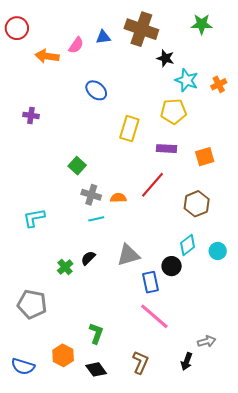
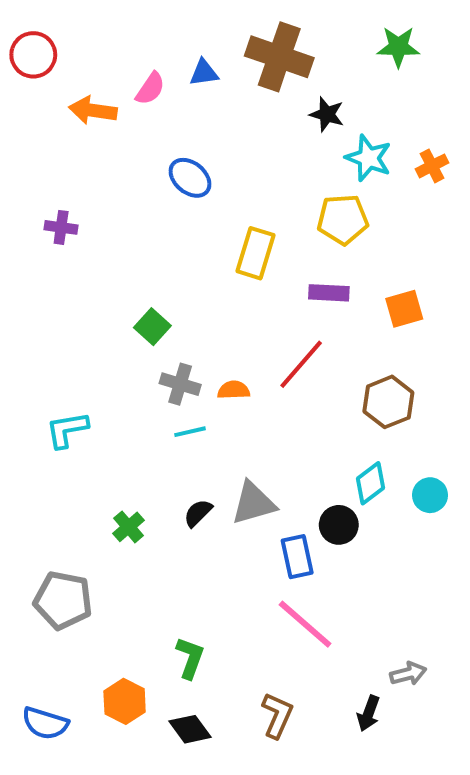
black semicircle: (88, 258) -> (198, 513), moved

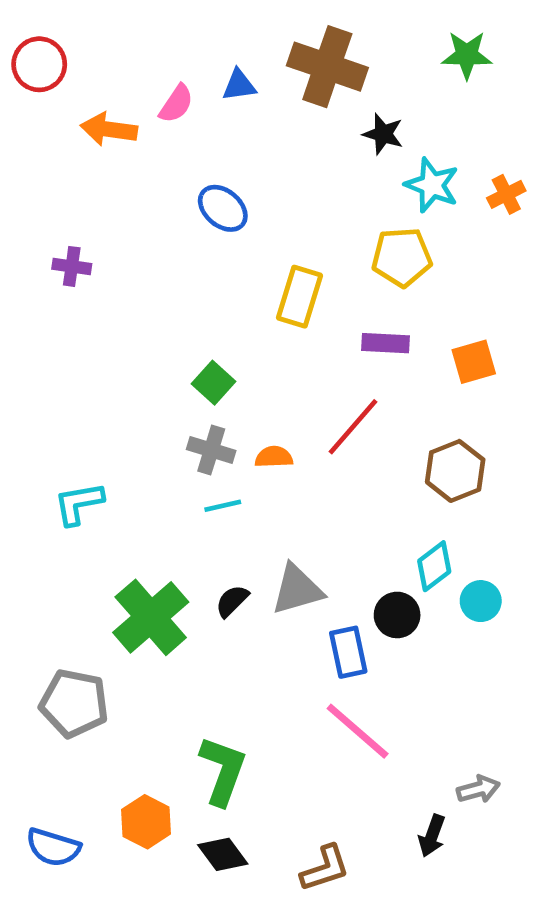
green square: (152, 327) -> (213, 383), moved
cyan circle: (430, 495) -> (481, 601), moved
green cross: (129, 527) -> (151, 617), size x2.0
green L-shape: (190, 658) -> (223, 771), size x1.4
brown L-shape: (277, 715) -> (325, 868), moved, turned 48

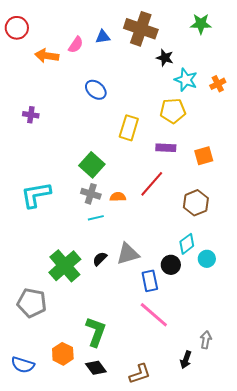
green square: (213, 383) -> (92, 165), size x1.4
cyan L-shape: (79, 503) -> (36, 195), moved, size x1.4
gray arrow: (478, 789) -> (206, 340), turned -66

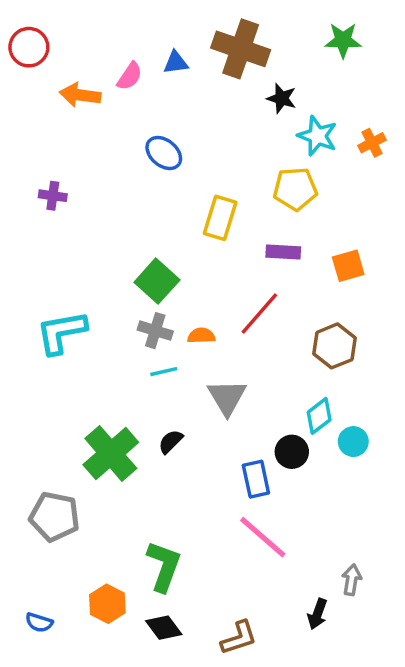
gray triangle: (128, 254) -> (227, 397), moved, turned -45
blue semicircle: (23, 365) -> (39, 623), size x0.7

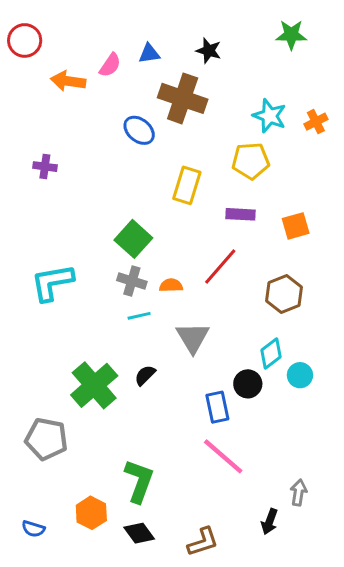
brown cross: (241, 49) -> (183, 98), moved
black star: (282, 98) -> (209, 51), moved

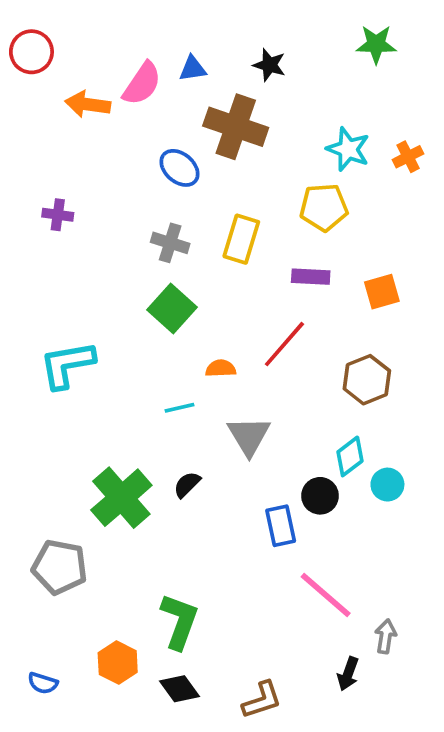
pink semicircle: (110, 65) -> (142, 84), size x1.4
gray cross: (132, 281) -> (170, 243), moved
pink line: (223, 456) -> (326, 595), moved

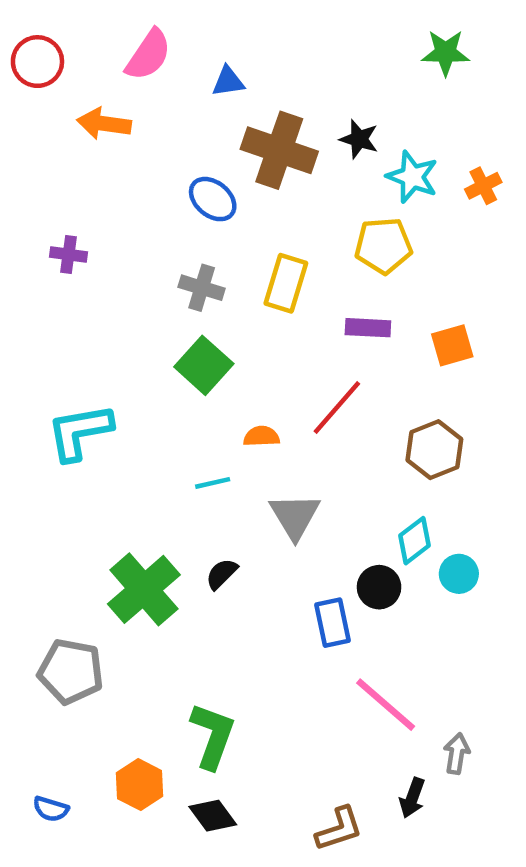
black star: (269, 65) -> (359, 139), moved
pink semicircle: (142, 84) -> (148, 55), moved
brown L-shape: (262, 700) -> (339, 829), moved

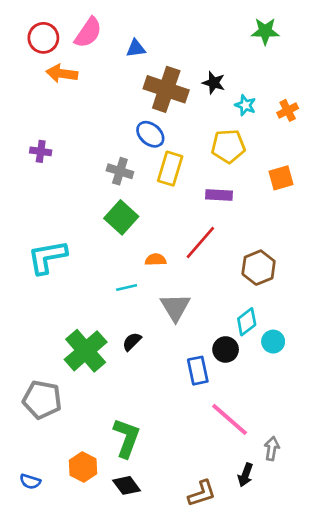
red circle: (37, 62) -> (43, 38), moved
cyan star: (412, 177) -> (245, 105), size x0.7
blue ellipse: (213, 199) -> (150, 134), moved
orange square: (452, 345) -> (281, 178), moved

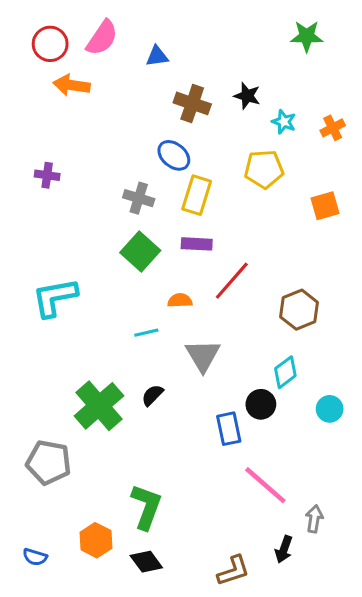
brown cross: (166, 89) -> (192, 103), size x0.7
purple rectangle: (219, 195) -> (197, 244), moved
cyan circle: (273, 342) -> (330, 409), moved

